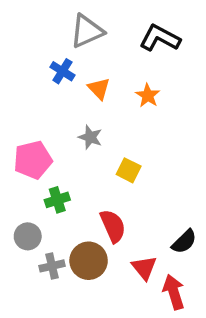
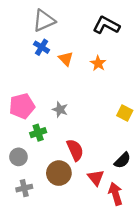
gray triangle: (87, 31) -> (44, 21), moved
gray star: (90, 137) -> (60, 110), moved
yellow square: (129, 170) -> (125, 113), moved
gray cross: (52, 266) -> (24, 188), moved

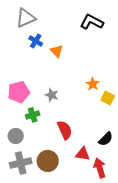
gray triangle: (44, 21) -> (26, 18), moved
orange star: (98, 63) -> (93, 84), moved
brown circle: (59, 173) -> (48, 161), moved
red triangle: (96, 178) -> (83, 154), turned -42
gray cross: (24, 188) -> (21, 163), size x1.5

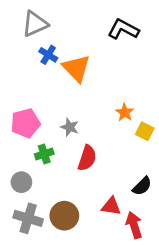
orange triangle: (57, 51) -> (76, 68), size x1.6
red semicircle: (65, 130) -> (87, 158), moved, turned 42
gray cross: (21, 163) -> (28, 218), turned 30

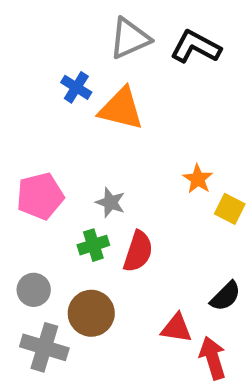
gray triangle: (35, 24) -> (130, 38), moved
orange triangle: (76, 68) -> (121, 109), turned -32
green cross: (44, 154) -> (93, 245), moved
brown circle: (64, 216) -> (91, 313), moved

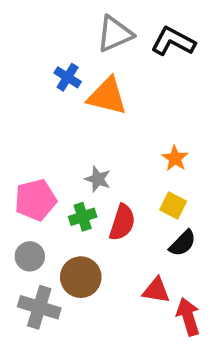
pink pentagon: (40, 196) -> (35, 200), moved
yellow square: (230, 209) -> (173, 205), moved
black semicircle: (225, 296) -> (183, 243), moved

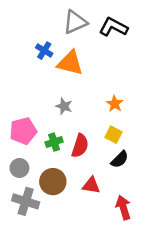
gray star: (98, 179) -> (64, 106), moved
red triangle: (156, 290) -> (91, 185), moved

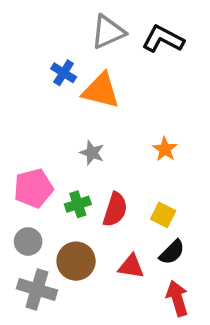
yellow square: (113, 135) -> (163, 215), moved
black semicircle: (120, 159) -> (172, 252), moved

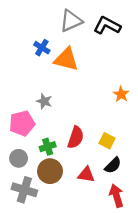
orange star: (165, 149) -> (121, 94), moved
gray star: (92, 153) -> (44, 101), moved
green cross: (78, 204) -> (48, 147), moved

